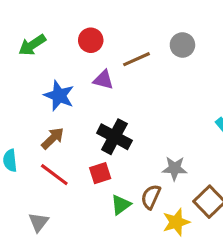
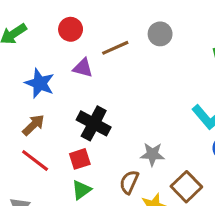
green triangle: (121, 205) -> (81, 190), moved

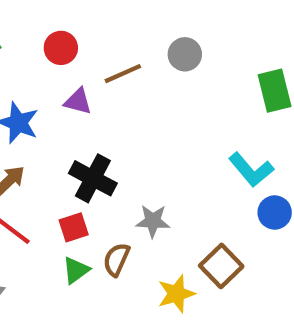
gray star: (152, 154) -> (153, 221), moved
brown semicircle: (129, 182) -> (116, 260), moved

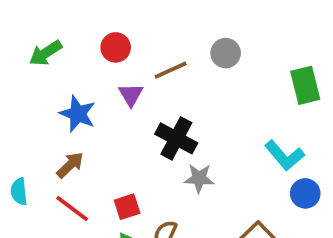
purple triangle: (78, 101) -> (131, 95), turned 44
black cross: (93, 178) -> (176, 138), moved
gray star: (153, 221) -> (199, 178), moved

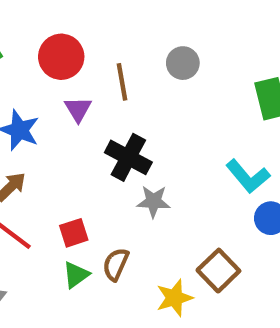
red circle: (116, 47) -> (61, 57), size x1.4
brown line: (171, 70) -> (122, 82), turned -76

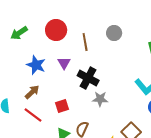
purple triangle: (78, 109) -> (64, 63), moved
red square: (74, 233) -> (62, 106), moved

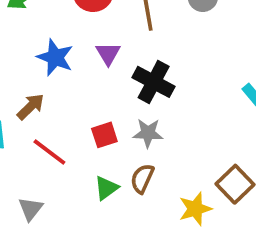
brown arrow: (32, 92) -> (31, 107), moved
gray star: (100, 99) -> (148, 133), moved

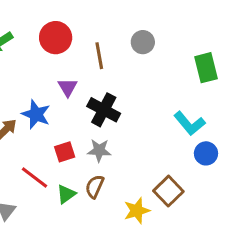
blue star: (55, 57) -> (36, 114), moved
red line: (49, 152) -> (35, 177), moved

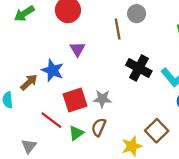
brown line: (99, 56) -> (118, 29), moved
black cross: (104, 110) -> (139, 68), moved
red square: (65, 152) -> (75, 100), size x1.5

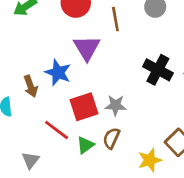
brown line: (118, 29) -> (115, 19), moved
purple triangle: (77, 49) -> (87, 48), size x1.5
brown arrow: (29, 82) -> (31, 86), turned 114

